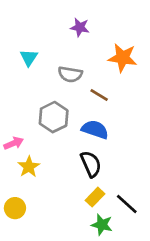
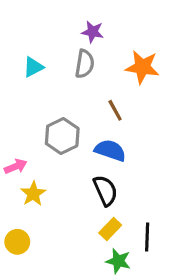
cyan triangle: (29, 58) -> (33, 67), turned 30
gray semicircle: (70, 74) -> (85, 64), moved, turned -90
brown line: (99, 95) -> (115, 110), turned 30
black line: (127, 204) -> (147, 237), turned 50

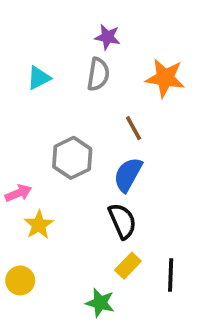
blue semicircle: (110, 150) -> (128, 175), turned -80
green star: (118, 261) -> (100, 303), moved

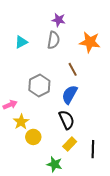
yellow circle: (20, 280) -> (33, 137), moved

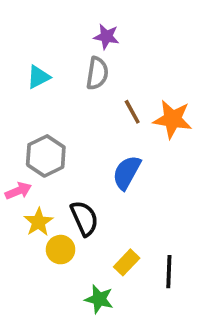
orange star: (90, 42) -> (173, 119), moved
brown line: (73, 69) -> (132, 112), moved
gray hexagon: (39, 85) -> (46, 156), moved
black semicircle: (67, 120) -> (84, 218), moved

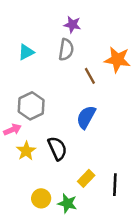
orange star: (173, 119) -> (117, 60), moved
yellow circle: (61, 250) -> (41, 198), moved

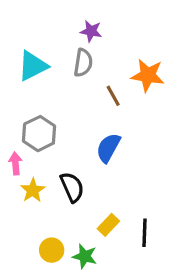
cyan triangle: (26, 52) -> (33, 66), size x1.5
pink arrow: (12, 130) -> (15, 163), turned -72

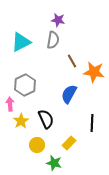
orange star: (148, 75) -> (94, 72), moved
black line: (145, 233) -> (92, 123), moved
yellow circle: (52, 250) -> (37, 145), moved

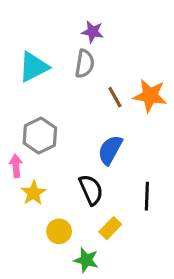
orange star: (94, 72) -> (150, 96), moved
black semicircle: (46, 119) -> (91, 190), moved

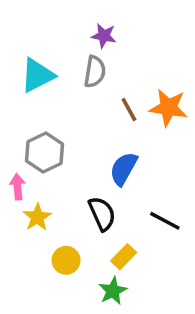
black line: (147, 196) -> (165, 221), turned -64
green star: (86, 260) -> (113, 291), moved, turned 30

